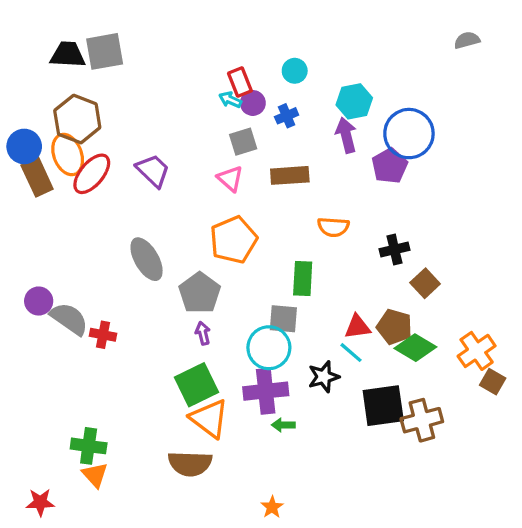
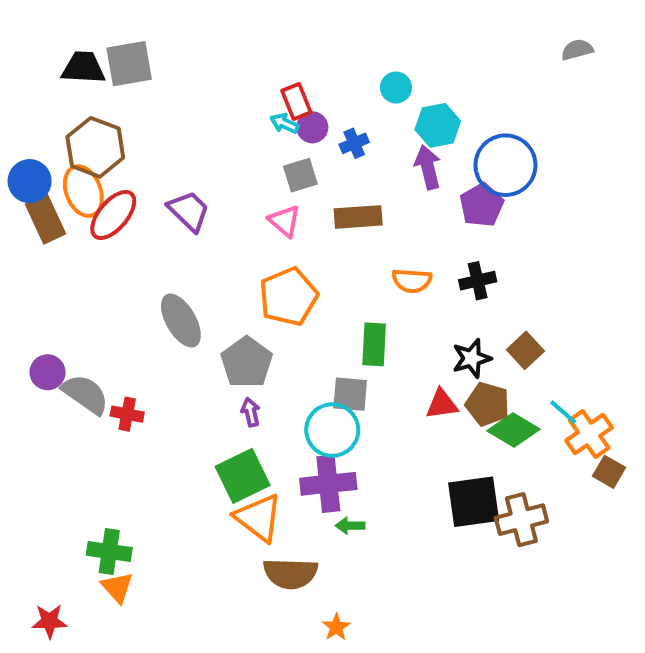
cyan circle: (295, 71) -> (396, 88), moved
black cross: (394, 249) -> (478, 281), moved
cyan line: (351, 353) -> (563, 412), moved
black star: (324, 377) -> (472, 358), moved
brown semicircle: (190, 464) -> (290, 573), moved

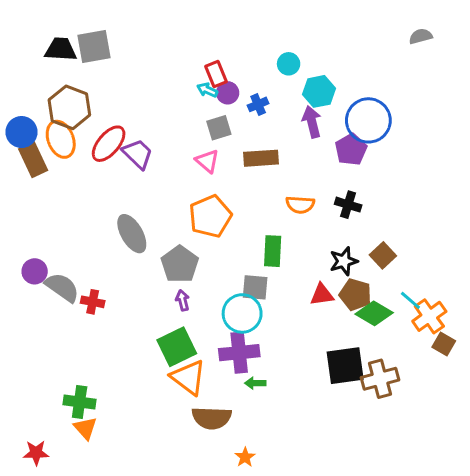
red ellipse: (113, 215) -> (109, 144), moved
black cross: (478, 281) -> (348, 205), turned 30

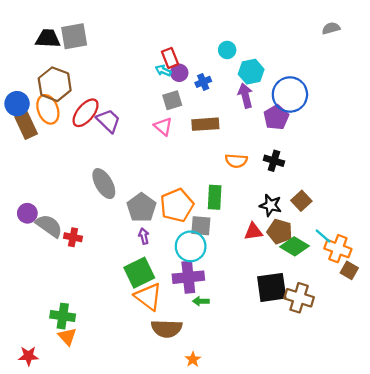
orange pentagon: (210, 216) -> (177, 205), moved
black star: (344, 261) -> (271, 205), turned 30
orange cross: (429, 316) -> (338, 249), turned -35
brown cross: (380, 379) -> (299, 298), turned 32

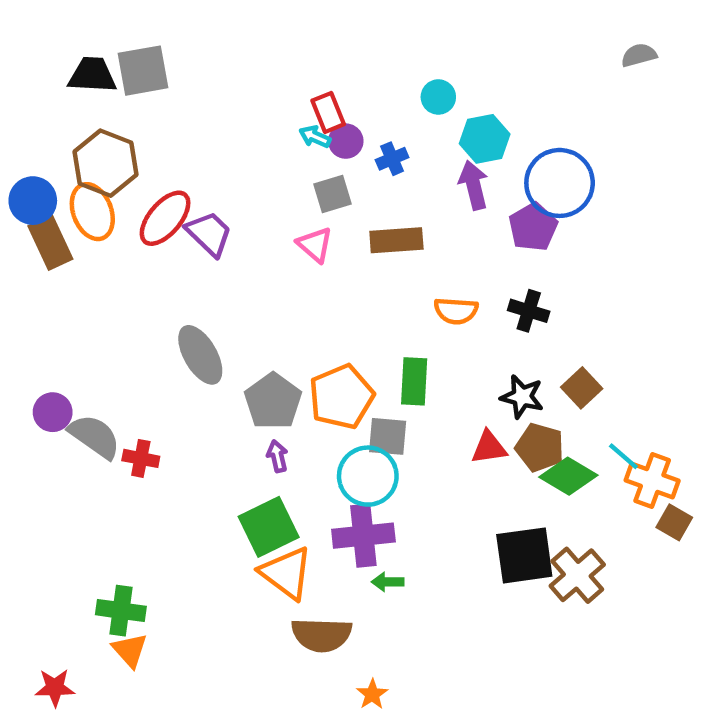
brown cross: (299, 298) -> (577, 575), turned 32

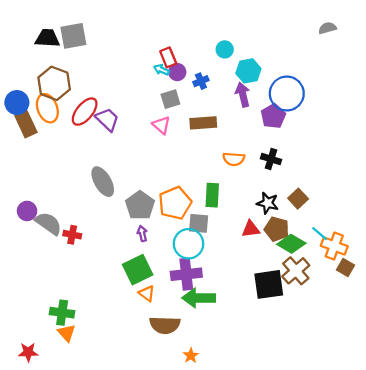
orange triangle: (286, 573) -> (147, 293), size x0.6
brown cross: (577, 575) -> (296, 271), moved
green arrow: (388, 582) -> (199, 298), size x2.0

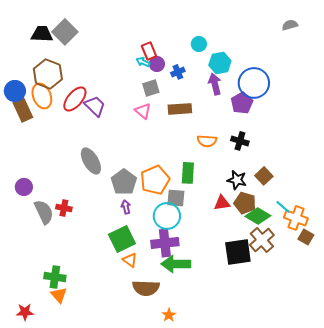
gray square: (73, 36) -> (65, 32), turned -35
gray semicircle: (48, 223) -> (44, 212), moved, turned 30

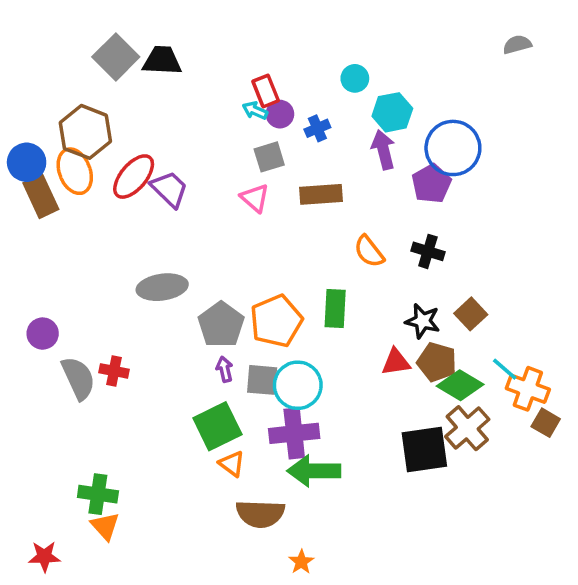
black trapezoid: (42, 34) -> (162, 61), moved
orange semicircle: (207, 141) -> (369, 251), turned 48
gray ellipse: (91, 161) -> (162, 287), turned -68
gray square: (176, 198) -> (262, 380), moved

